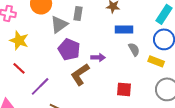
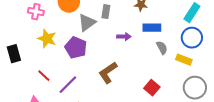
purple pentagon: (69, 49) -> (76, 48), moved
purple arrow: (98, 57) -> (124, 37), moved
red line: (19, 68) -> (44, 76), moved
red square: (124, 89) -> (152, 88), turned 35

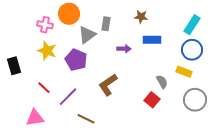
pink cross: (36, 12) -> (45, 25), moved
gray semicircle: (162, 48) -> (162, 82), moved

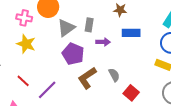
gray rectangle: (106, 24) -> (89, 25), moved
purple pentagon: (76, 60) -> (73, 54), moved
gray semicircle: (162, 82) -> (114, 75), moved

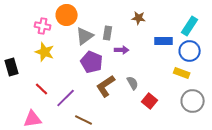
blue rectangle: (131, 33) -> (164, 41), moved

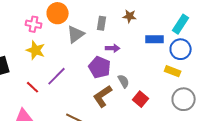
gray rectangle: (108, 33) -> (102, 23), moved
purple pentagon: (92, 62) -> (100, 67), moved
brown L-shape: (106, 86) -> (103, 96), moved
purple line: (66, 98) -> (57, 76), moved

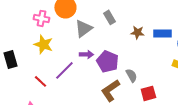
brown star: (130, 16) -> (137, 32), moved
gray rectangle: (102, 23) -> (109, 17), turned -40
purple arrow: (113, 48) -> (86, 54), moved
red square: (141, 99) -> (148, 93), turned 35

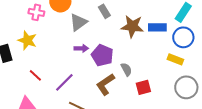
brown star: (137, 32) -> (132, 26), size x1.6
yellow star: (43, 44) -> (27, 40), moved
purple line: (64, 70) -> (64, 82), moved

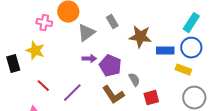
blue rectangle: (157, 27) -> (165, 51), moved
brown L-shape: (105, 84) -> (113, 95), turned -90

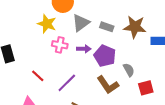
gray rectangle: (112, 22) -> (107, 27), moved, turned -40
pink cross: (44, 23) -> (60, 45), moved
yellow star: (35, 51) -> (47, 24), moved

